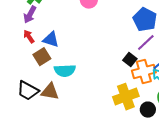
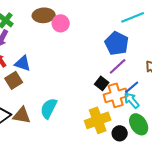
cyan semicircle: (65, 71) -> (49, 108), moved, turned 120

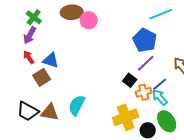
orange cross: (116, 95) -> (144, 92), size x0.7

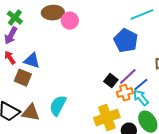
purple line: (146, 63) -> (128, 77), moved
brown square: (42, 77) -> (23, 78), turned -36

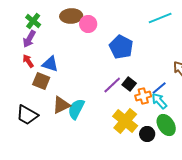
blue pentagon: (126, 41) -> (121, 47), moved
purple line: (128, 77) -> (112, 85), moved
brown triangle: (31, 113) -> (61, 105), moved, turned -36
yellow cross: (107, 118) -> (125, 121), turned -30

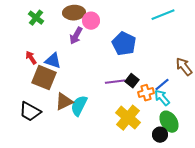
purple arrow: (29, 39) -> (76, 36), moved
brown square: (41, 81) -> (44, 78), size x1.4
purple line: (112, 85) -> (115, 82), turned 36
black circle: (147, 134) -> (160, 135), moved

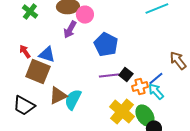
blue pentagon: (124, 44) -> (106, 45), moved
green ellipse: (169, 122) -> (145, 116), moved

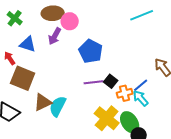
blue triangle: (47, 55) -> (28, 44), moved

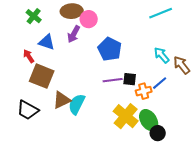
black square: (111, 81) -> (130, 79), turned -32
cyan arrow: (141, 98) -> (162, 55), moved

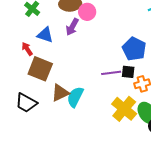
blue pentagon: (110, 49) -> (134, 49), moved

